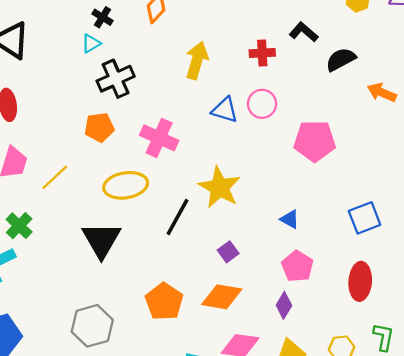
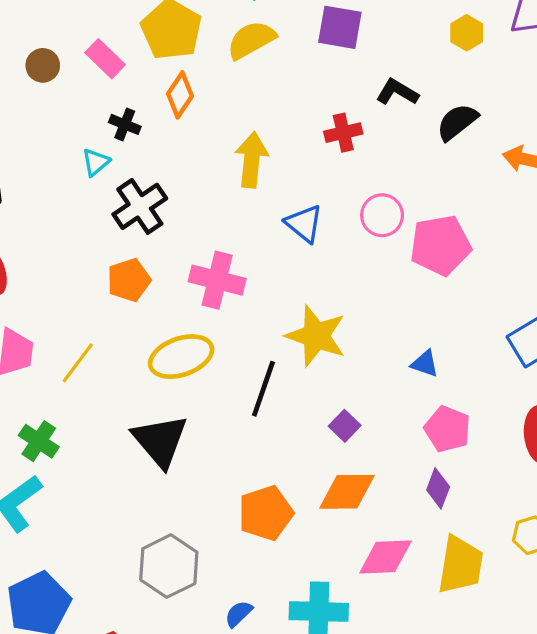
black cross: (102, 17) -> (125, 124), moved
pink circle: (262, 104) -> (382, 215), moved
blue triangle: (225, 110) -> (304, 224), turned 32
orange pentagon: (164, 302) -> (266, 513), turned 30

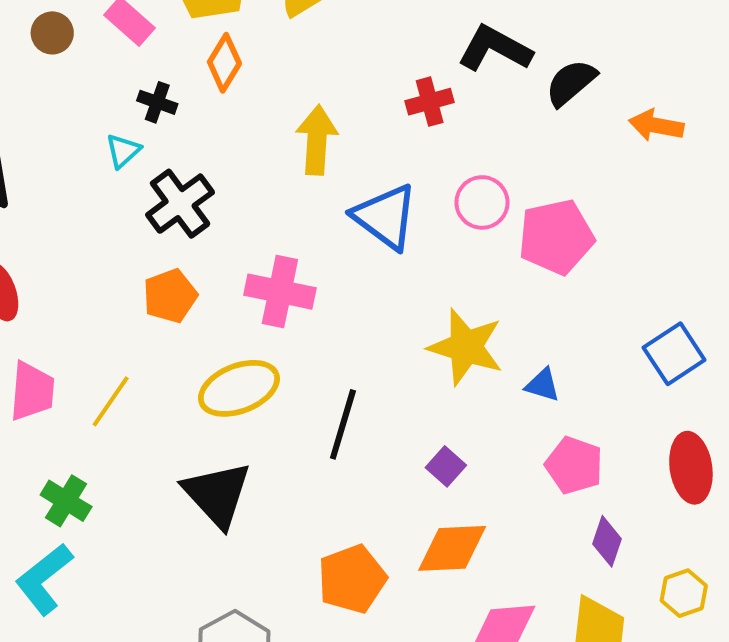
black L-shape: (397, 92) -> (495, 49), size x1.4
blue triangle: (304, 224) -> (385, 217), size x1.4
yellow star: (316, 336) -> (466, 347), moved
purple diamond: (438, 488) -> (607, 541), moved

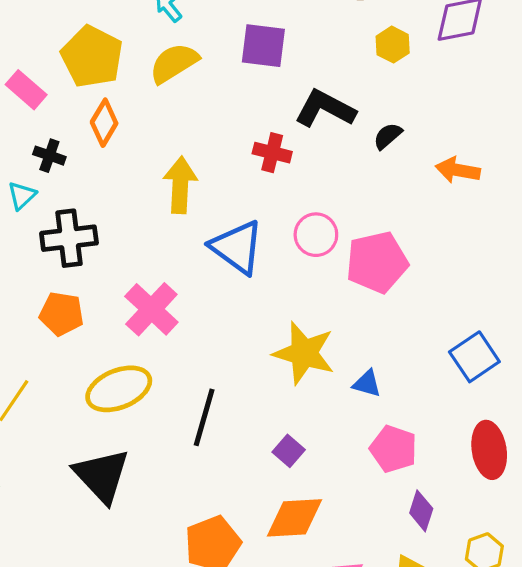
black semicircle: (571, 83) -> (388, 136), size x0.7
red cross: (430, 102) -> (272, 153), turned 30
black cross: (180, 204) -> (69, 238), turned 30
pink cross: (280, 292) -> (151, 309), turned 32
orange pentagon: (170, 296) -> (62, 314), turned 30

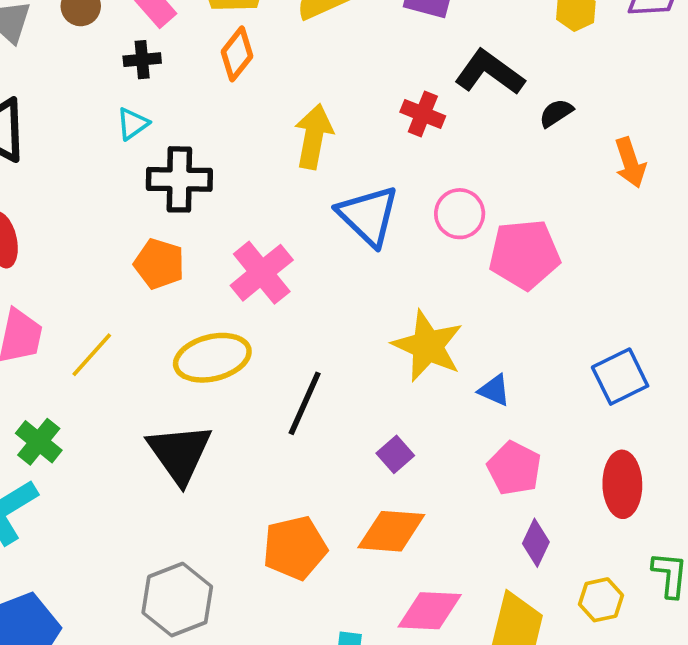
black cross: (49, 156) -> (142, 60), moved, turned -32
orange arrow: (458, 170) -> (630, 163), turned -126

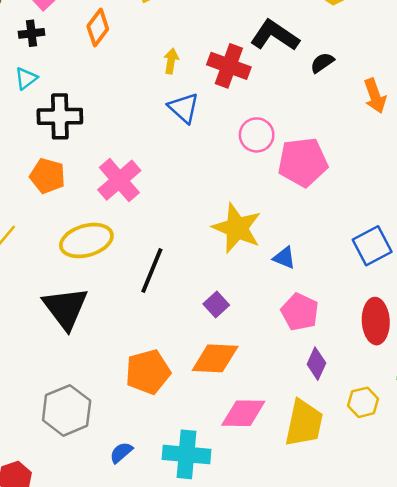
red cross: (423, 114) -> (229, 66), size x1.4
yellow arrow: (314, 136) -> (171, 61), moved, size x0.6
blue triangle: (368, 216) -> (184, 108), moved, size x0.7

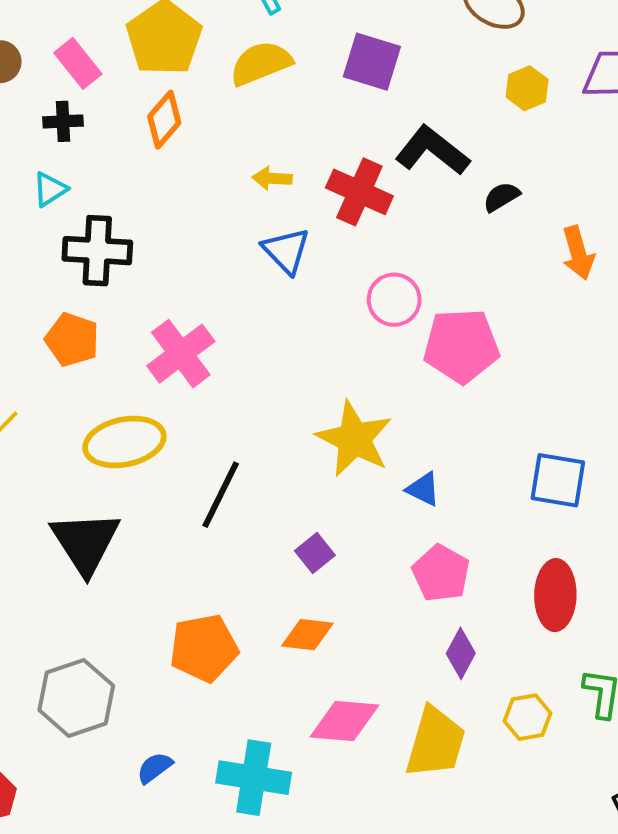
yellow arrow: (171, 61) -> (272, 178), turned -100
blue square: (372, 246) -> (558, 480), turned 33
orange diamond: (215, 358) -> (307, 635), size x0.7

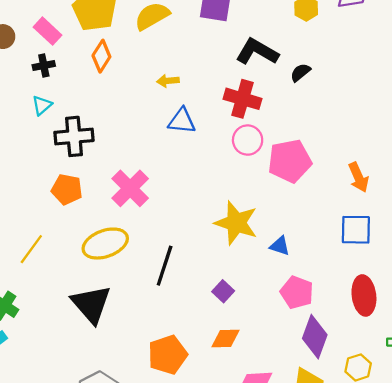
red cross: (359, 192) -> (242, 99), moved
blue triangle: (286, 251) -> (182, 121), turned -32
orange arrow: (578, 253) -> (359, 177), moved
purple diamond: (461, 653) -> (315, 337), size x1.5

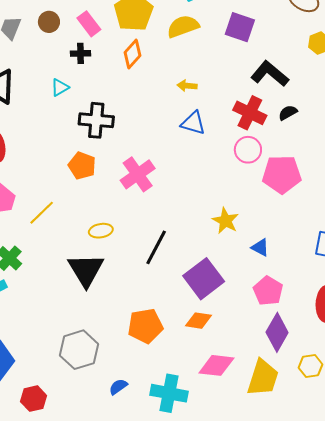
black semicircle: (300, 72) -> (288, 113), moved
cyan triangle: (42, 105) -> (60, 87), moved
yellow star: (236, 223) -> (225, 221), size x0.7
yellow ellipse: (105, 244) -> (101, 231), moved, size x0.6
purple square: (223, 291) -> (204, 279), size x2.0

